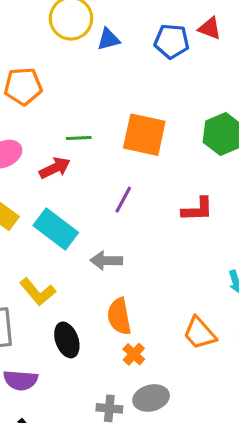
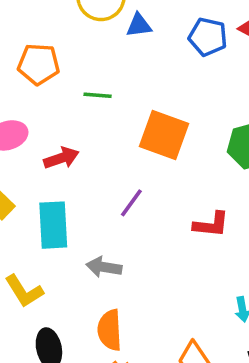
green line: (79, 138) -> (98, 95), moved
cyan rectangle: (56, 229) -> (53, 225), turned 42

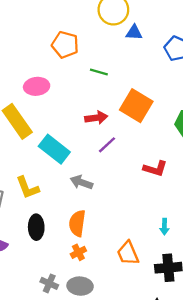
red arrow: (61, 158) -> (96, 118), moved
cyan rectangle: (53, 225) -> (54, 149), turned -60

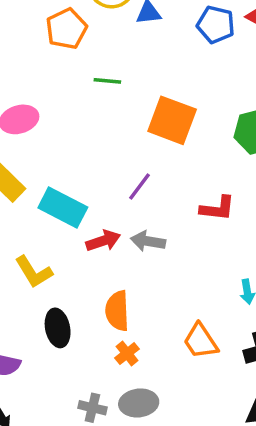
orange pentagon: (65, 45) -> (66, 29), moved, turned -30
red arrow: (96, 118) -> (103, 241), moved
gray arrow: (81, 182) -> (148, 241), moved

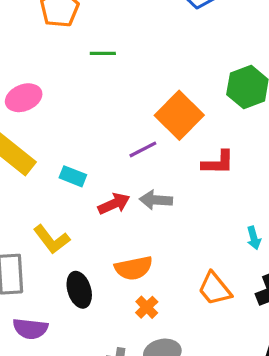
orange square: (172, 120) -> (179, 115), moved, turned 30
purple line: (140, 186) -> (143, 149), turned 32
cyan rectangle: (63, 208) -> (73, 176), size x0.6
orange semicircle: (117, 311) -> (134, 268), turned -93

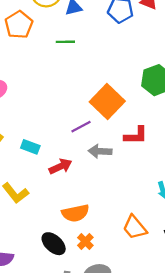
green line: (103, 53) -> (65, 42), moved
gray arrow: (156, 200) -> (100, 151), moved
black ellipse: (79, 290) -> (54, 244), moved, turned -30

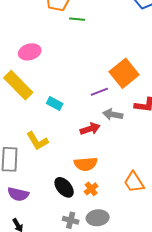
green line: (65, 42) -> (77, 19), moved
red arrow: (60, 166) -> (90, 129), moved

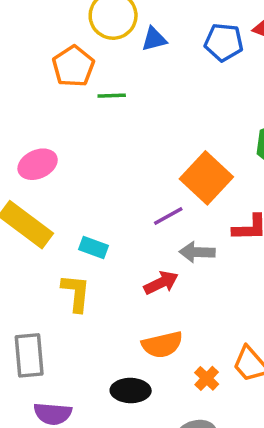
yellow L-shape: (37, 141) -> (76, 293), moved, turned -135
black ellipse: (64, 187) -> (131, 391), turned -40
orange cross: (91, 189) -> (207, 378), moved

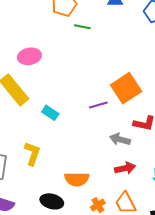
gray arrow: (197, 252) -> (120, 139), moved
red arrow: (161, 283) -> (125, 168), moved
yellow L-shape: (76, 293) -> (32, 154), moved

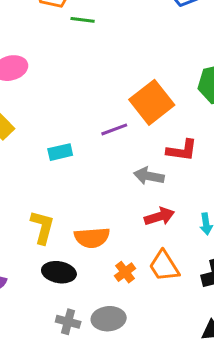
cyan rectangle: (50, 113) -> (60, 152), moved, turned -42
yellow L-shape: (32, 154) -> (42, 227), moved

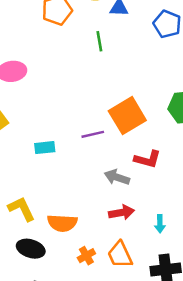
green line: (83, 20) -> (99, 41), moved, turned 66
yellow L-shape: (42, 227) -> (22, 209), turned -48

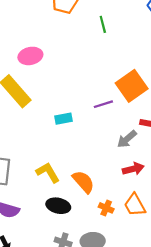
gray arrow: (117, 177) -> (127, 139), turned -54
orange semicircle: (62, 223) -> (83, 182), turned -130
orange cross: (86, 256) -> (106, 208), turned -32

